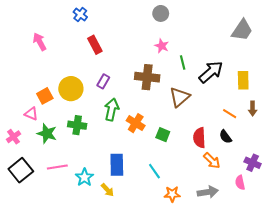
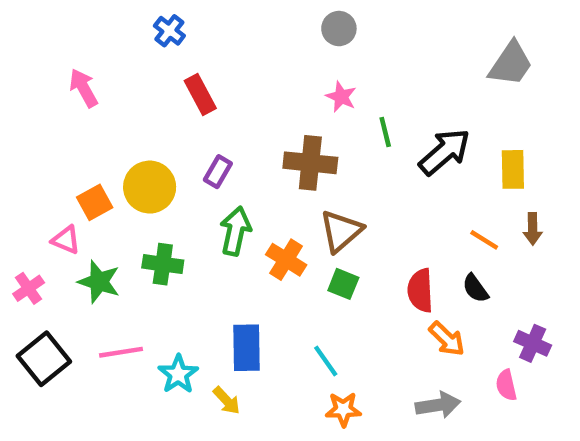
brown triangle: (179, 97) -> (341, 231), moved
orange star: (172, 194) -> (343, 409), moved

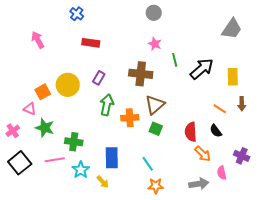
red rectangle: (200, 95) -> (91, 43), turned -54
orange cross: (286, 260) -> (130, 118), turned -36
green cross: (163, 264) -> (74, 142), moved
pink semicircle: (506, 385) -> (222, 173), moved

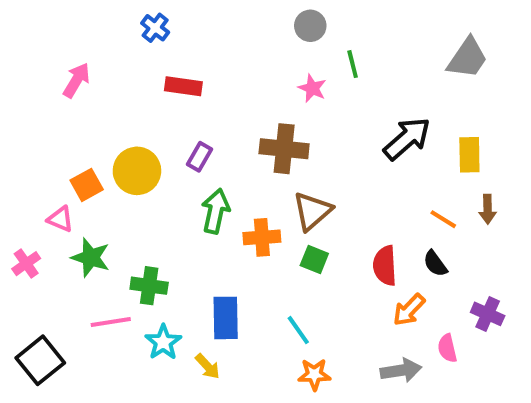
pink arrow: (38, 40) -> (77, 80), turned 60
green line: (175, 60) -> (353, 64), moved
orange arrow: (203, 154) -> (409, 310), turned 90
black square: (20, 163) -> (40, 360), moved

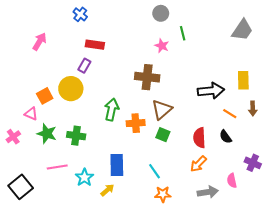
black arrow: (407, 139) -> (211, 91), moved, turned 35
purple rectangle: (199, 157) -> (84, 66), moved
green cross: (149, 286) -> (76, 136), moved
orange arrow: (409, 310) -> (198, 164), moved
yellow arrow: (208, 366) -> (107, 190), turned -88

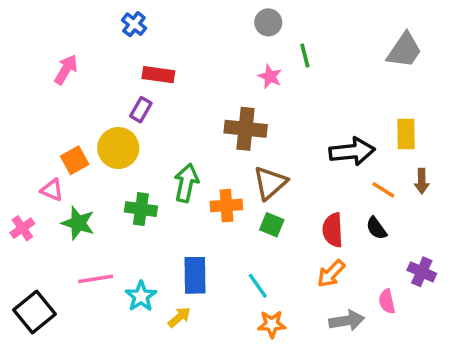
green cross: (76, 136) -> (141, 209), moved

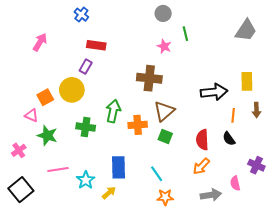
orange line: (383, 190) -> (233, 115), turned 64
pink cross: (22, 228) -> (19, 150), moved

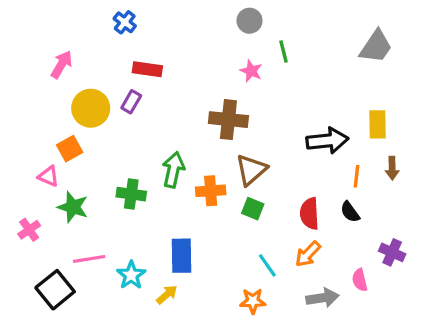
yellow circle: (72, 90) -> (91, 108), moved
cyan line: (157, 174) -> (267, 265), moved
black square: (21, 190) -> (55, 290), moved

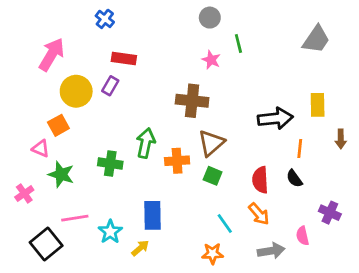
pink arrow: (62, 64) -> (52, 54), size x1.4
brown arrow: (392, 168) -> (341, 139), moved
orange arrow: (308, 254) -> (259, 214), turned -85

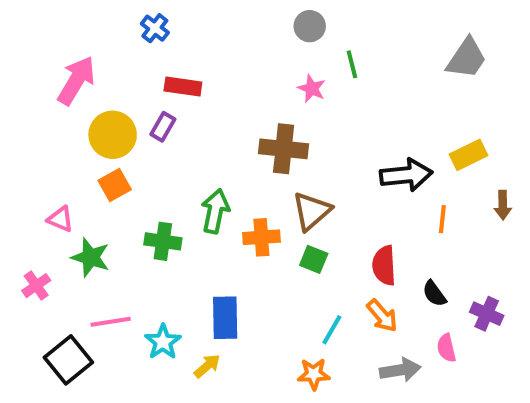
yellow rectangle: (318, 105) -> (469, 155), turned 65
orange square: (58, 125) -> (115, 185), moved
black semicircle: (294, 179) -> (434, 294), moved
cyan line: (225, 224) -> (332, 330), turned 65

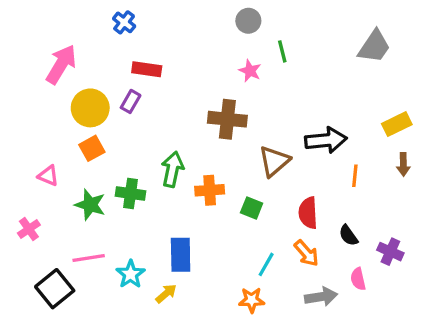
yellow rectangle: (469, 155) -> (397, 124), moved
brown triangle: (312, 211) -> (274, 161), moved
green star: (90, 257) -> (90, 205), moved

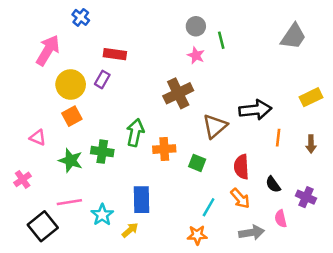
gray circle: (248, 21) -> (196, 26), moved
blue cross: (124, 22) -> (81, 17), moved
brown cross: (227, 119) -> (178, 93), turned -32
brown arrow: (403, 164) -> (311, 144), moved

